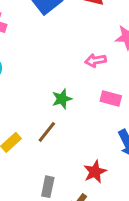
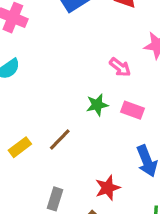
pink arrow: (95, 60) -> (120, 67), turned -138
green star: (62, 99) -> (97, 105), moved

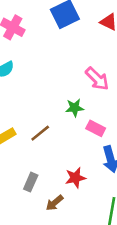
pink arrow: (120, 67) -> (97, 79), size x1.4
pink rectangle: (133, 110) -> (96, 128), moved

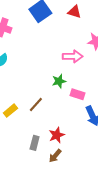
pink arrow: (97, 79) -> (73, 56), turned -36
red star: (75, 178) -> (57, 135), moved

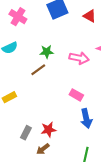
green star: (59, 81) -> (47, 52), moved
brown line: (36, 105) -> (38, 70), moved

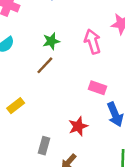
pink arrow: (79, 58) -> (93, 42), turned -108
red star: (49, 130) -> (78, 126), moved

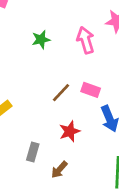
brown line: (45, 65) -> (61, 93), moved

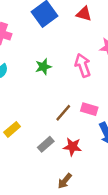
red star: (70, 131) -> (72, 147), turned 30
gray rectangle: (33, 152) -> (46, 144), moved, turned 35

